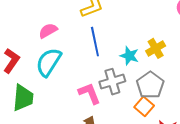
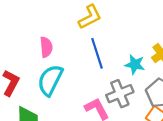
pink semicircle: (48, 31) -> (46, 47), turned 120

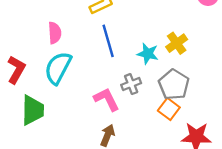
gray cross: (120, 94) -> (131, 84), size x0.7

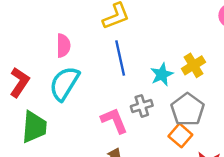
cyan star: (148, 54) -> (162, 75), turned 30

